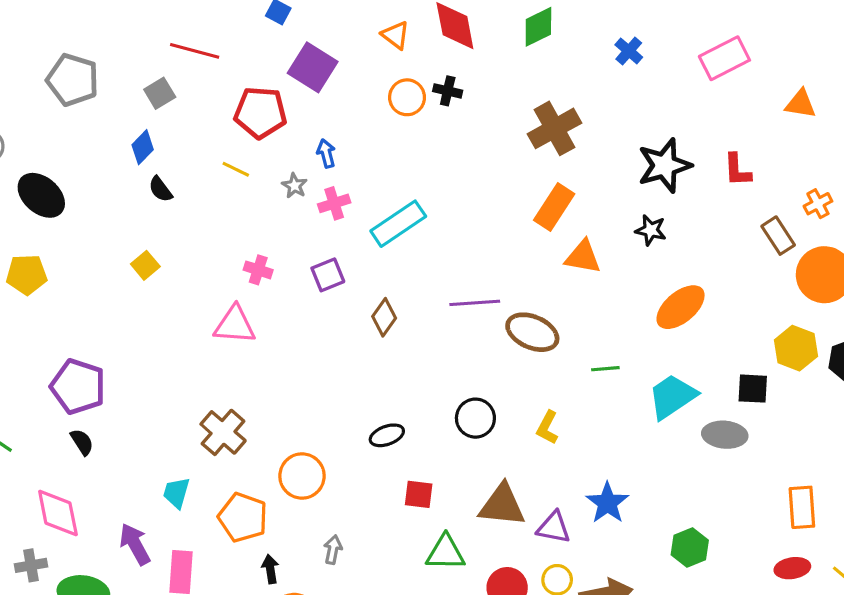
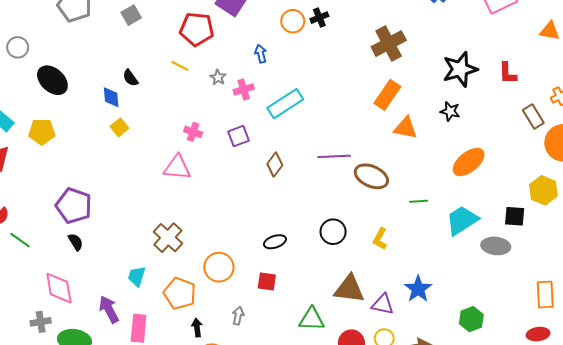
black cross: (448, 91) -> (319, 18), turned -36
blue diamond: (143, 147) -> (111, 97), moved, turned -50
blue arrow: (326, 153) -> (261, 54), moved
red square: (419, 494) -> (267, 281), moved

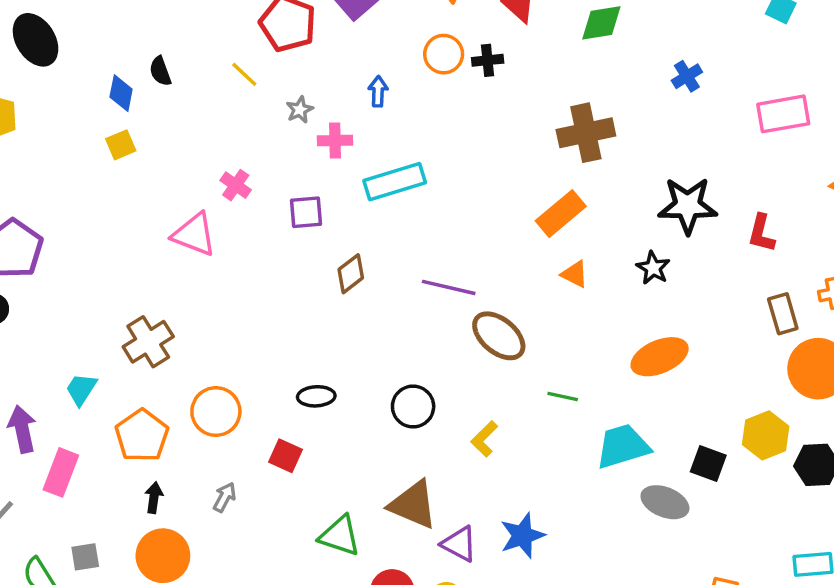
orange triangle: (405, 128) -> (575, 274), size x0.7

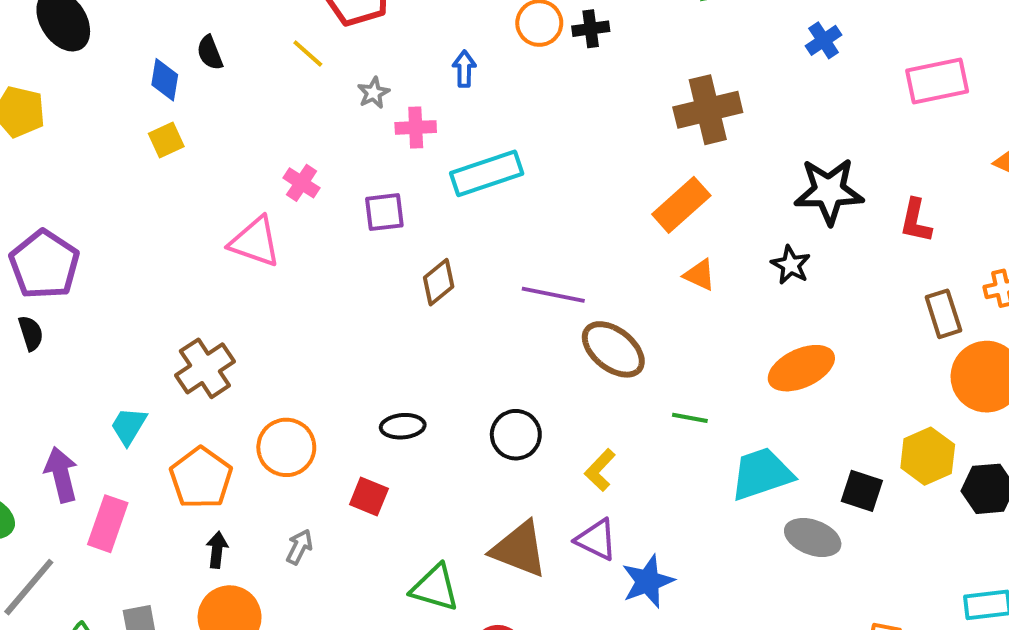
purple triangle: (459, 544) -> (596, 540), moved

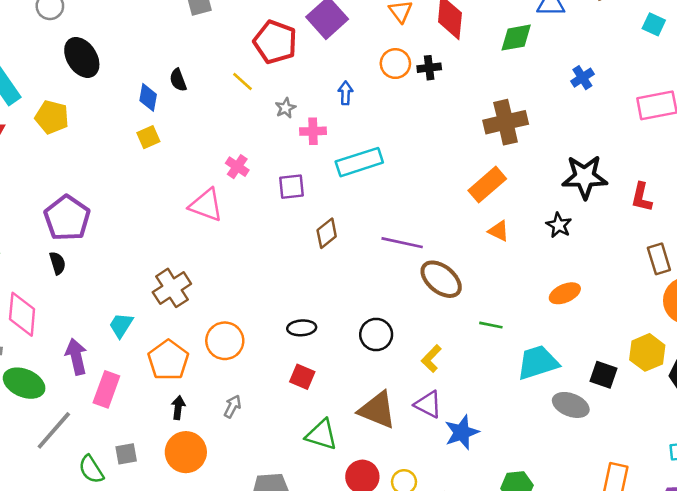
orange ellipse: (801, 368) -> (565, 293), size x0.7
red square: (369, 497) -> (302, 377), moved

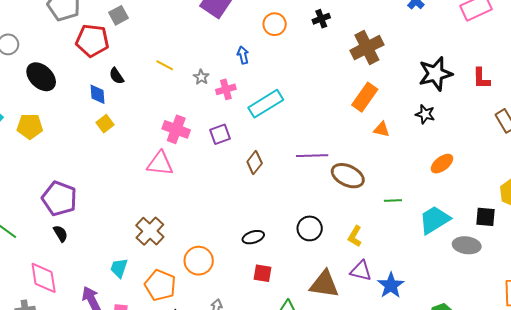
red pentagon: (275, 42) -> (92, 41), moved
black cross: (429, 68) -> (321, 19), moved
pink cross: (237, 167) -> (176, 129), size x1.5

